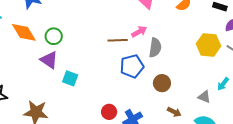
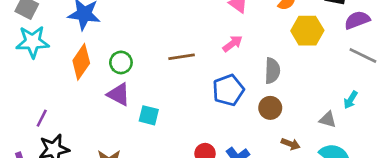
orange diamond: (24, 32) -> (81, 62), turned 72
brown line: (118, 40) -> (182, 57), moved
yellow hexagon: (208, 45) -> (307, 31), moved
gray semicircle: (155, 48) -> (272, 71), moved

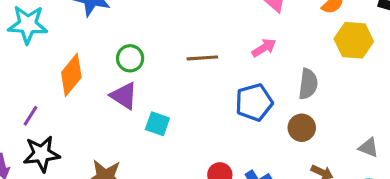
orange diamond: (81, 62) -> (71, 75), moved

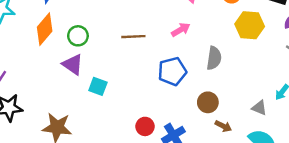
orange diamond: (71, 75) -> (45, 29), moved
brown circle: (302, 128) -> (208, 102), moved

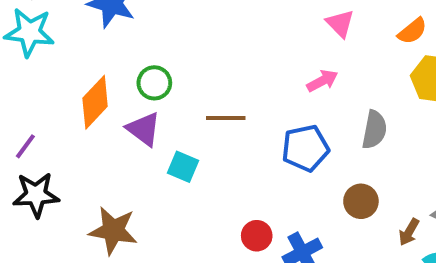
orange diamond: (45, 29) -> (95, 102), moved
brown line: (133, 37) -> (226, 118), moved
brown arrow: (223, 126) -> (409, 232), moved, turned 91

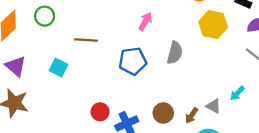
pink arrow: (322, 81) -> (145, 21), turned -36
purple triangle: (144, 129) -> (16, 66), moved
brown circle: (361, 201) -> (163, 113), moved

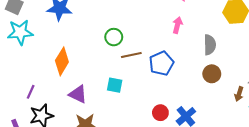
green circle: (45, 16) -> (114, 37), moved
blue pentagon: (133, 61) -> (162, 63), moved
brown circle: (163, 113) -> (212, 74), moved

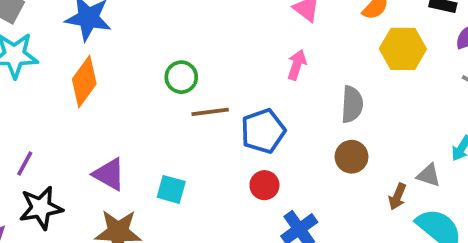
orange diamond: (62, 61) -> (84, 82), moved
cyan square: (115, 85) -> (171, 189), moved
red circle: (160, 113) -> (264, 185), moved

